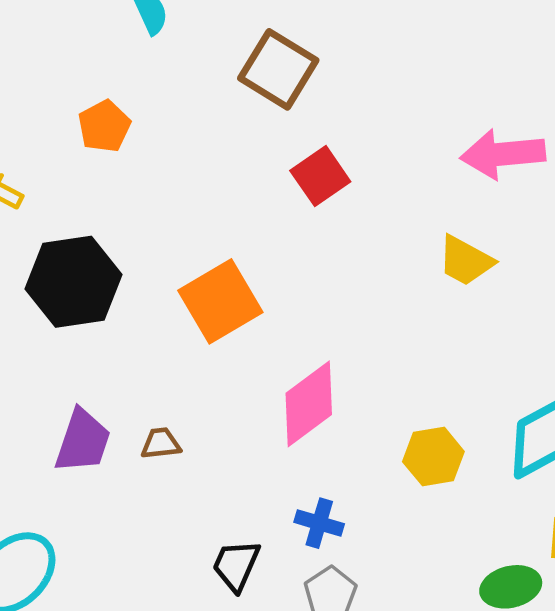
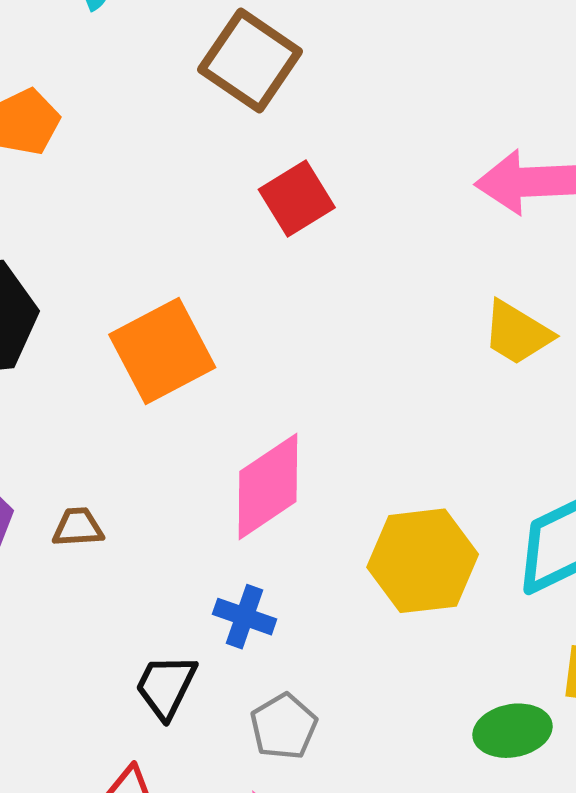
yellow trapezoid: (466, 261) -> (517, 333), moved
yellow hexagon: (433, 457) -> (423, 561), size x1.4
blue cross: (319, 523) -> (245, 617), moved

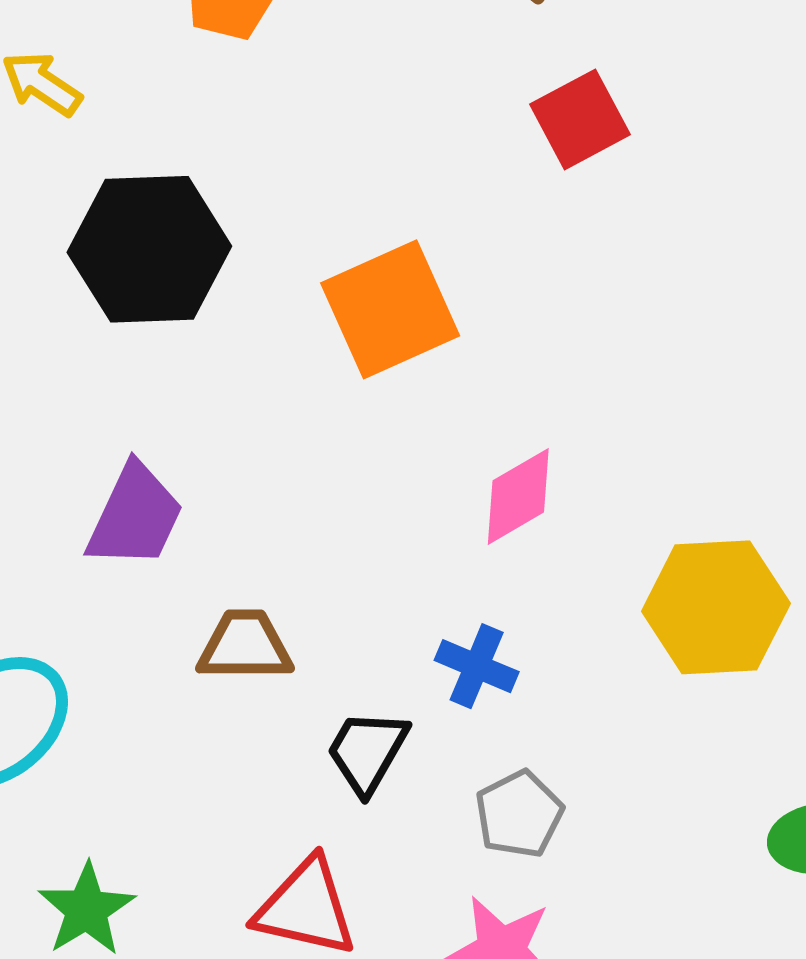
pink diamond: (268, 486) -> (518, 496), size x0.7
brown trapezoid: (78, 527) -> (245, 646), moved, size x1.4

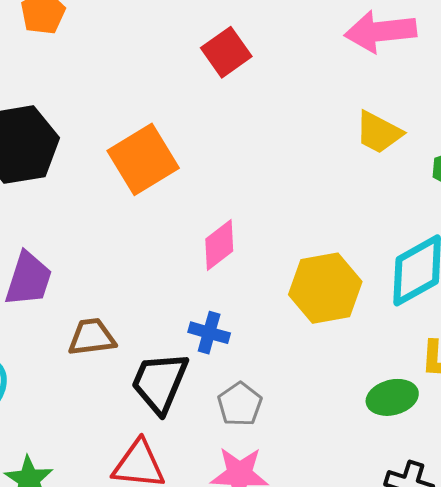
black trapezoid: (367, 751) -> (160, 382), size x1.4

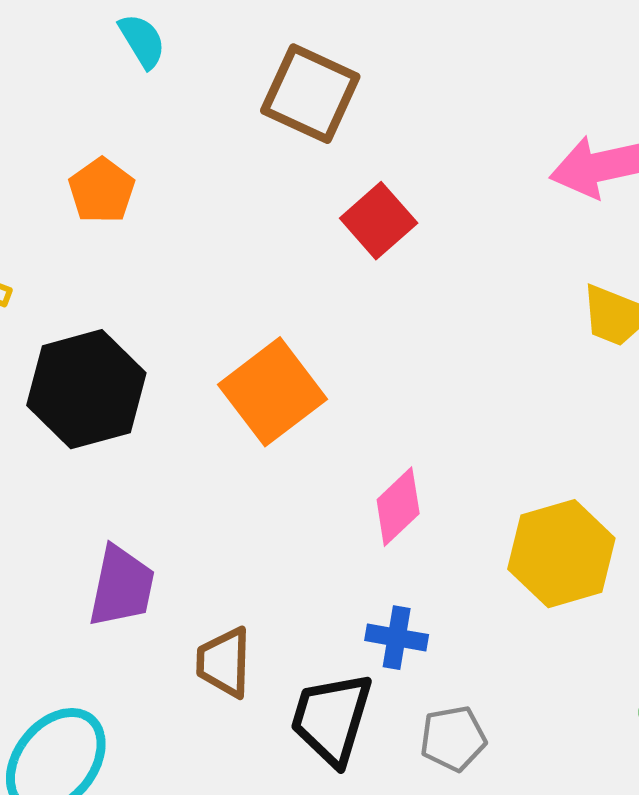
brown trapezoid: (92, 337) -> (224, 662), turned -75
gray pentagon: (240, 404) -> (453, 738), turned 30

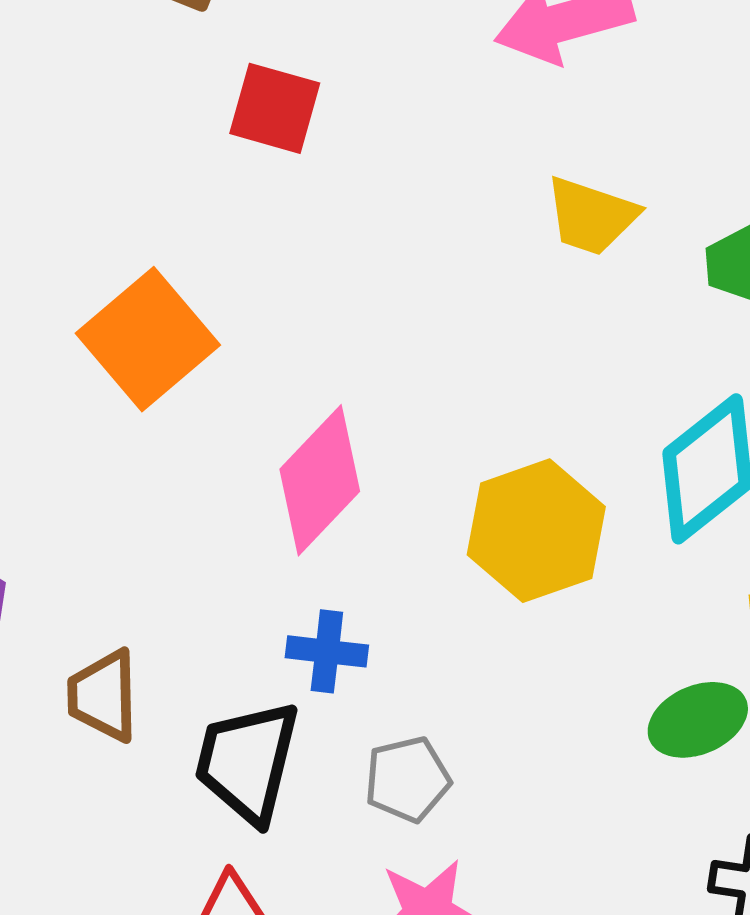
red square: (379, 221) -> (275, 108), turned -30
pink diamond: (398, 507) -> (320, 480), size x1.4

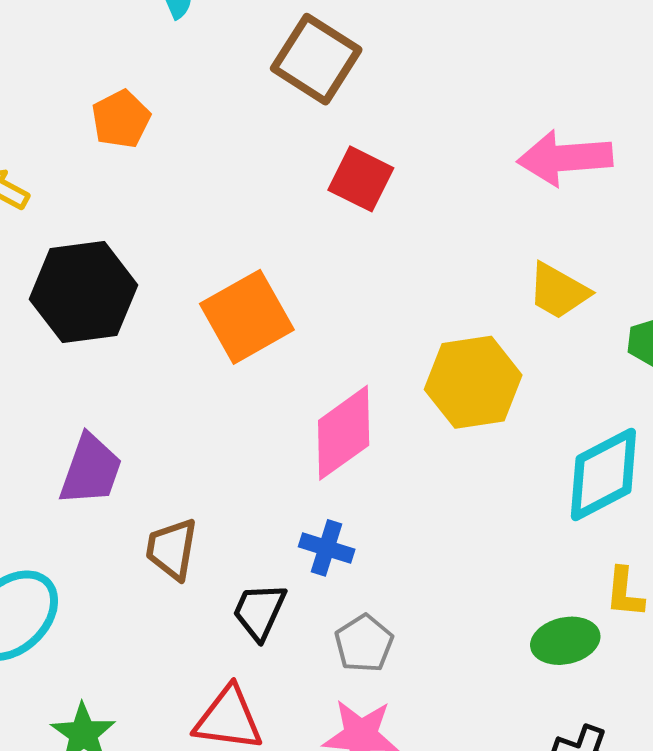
yellow hexagon: (536, 531) -> (473, 382), moved
black trapezoid: (247, 762) -> (259, 611), size x0.7
gray pentagon: (407, 779) -> (364, 643), turned -30

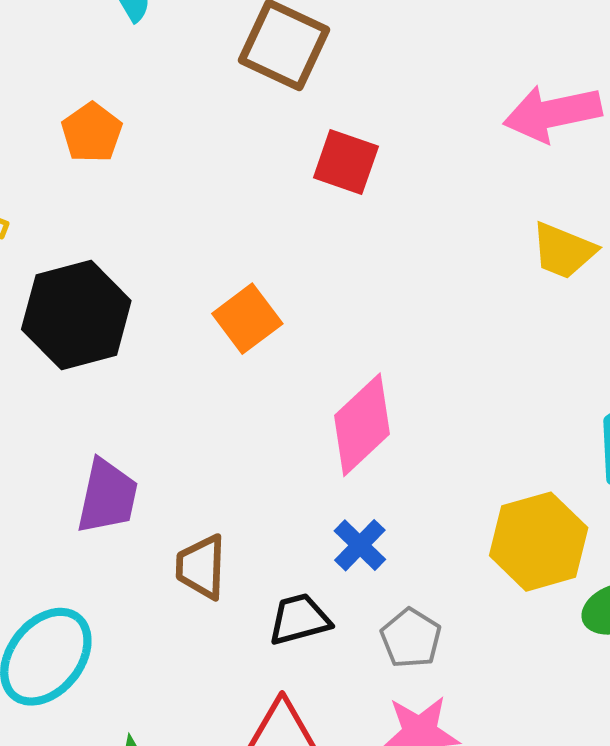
orange square: (247, 317) -> (247, 319), size x0.7
yellow hexagon: (473, 382) -> (539, 542), moved
blue cross: (327, 548) -> (360, 545), turned 34
black trapezoid: (259, 611) -> (299, 619), turned 58

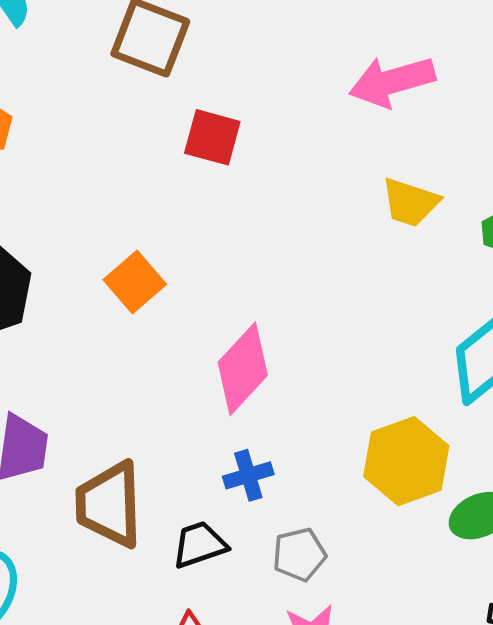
blue cross: (360, 545) -> (248, 475), turned 33
brown trapezoid: (201, 567) -> (109, 504), size x1.5
gray pentagon: (411, 638) -> (299, 554), turned 30

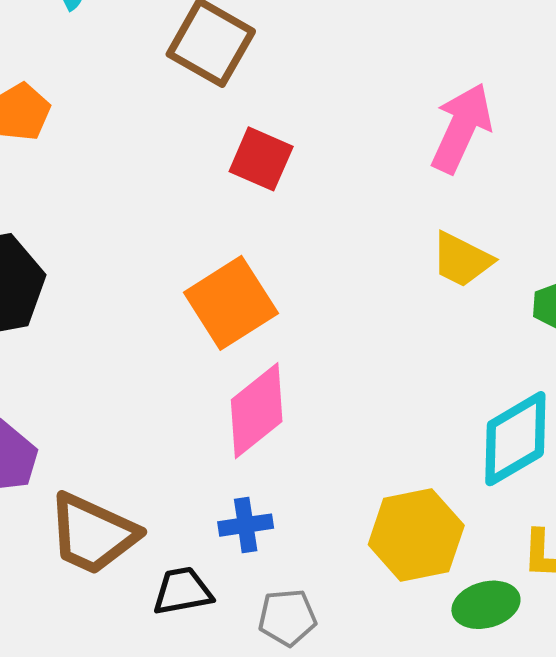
pink arrow: (392, 81) -> (461, 128), turned 122
orange square: (135, 282) -> (231, 303), moved, size x1.4
brown trapezoid: (109, 504) -> (93, 534), turned -72

